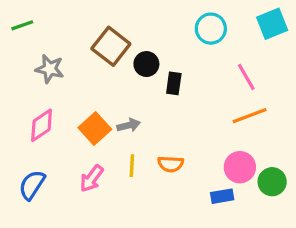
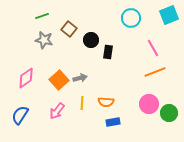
green line: (22, 25) -> (42, 16), moved
brown square: (111, 46) -> (69, 29), size x0.7
gray star: (50, 69) -> (44, 40), moved
blue rectangle: (222, 196) -> (113, 122), moved

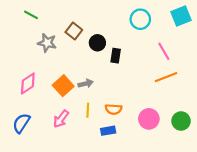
green line: (42, 16) -> (31, 15), moved, turned 48
pink circle: (149, 104) -> (149, 119), moved
blue rectangle: (113, 122) -> (108, 131), moved

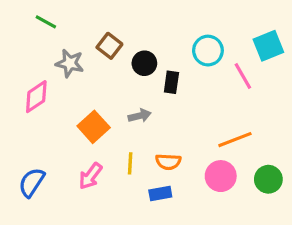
cyan square: (181, 16) -> (268, 46), moved
cyan circle: (140, 19) -> (208, 51), moved
orange line: (166, 77) -> (235, 140), moved
pink diamond: (28, 84) -> (36, 97), moved
gray arrow: (86, 84) -> (140, 116), moved

